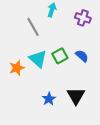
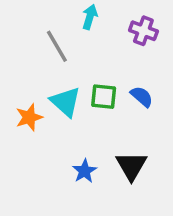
green square: (60, 56) -> (104, 97), turned 35

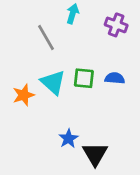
blue semicircle: (142, 97) -> (115, 78), turned -36
black triangle: (131, 166) -> (95, 154), moved

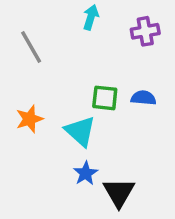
purple cross: (116, 25) -> (145, 31), turned -30
gray line: (46, 38) -> (31, 47), moved
cyan triangle: (53, 82) -> (80, 131), moved

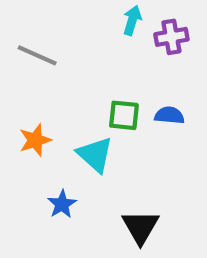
cyan arrow: (91, 17) -> (132, 20), moved
gray line: (31, 47) -> (37, 55), turned -36
blue star: (86, 173) -> (62, 204), moved

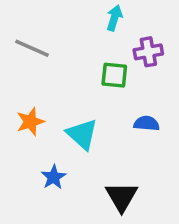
purple cross: (171, 37) -> (148, 52), moved
green square: (124, 115) -> (114, 75), moved
blue semicircle: (169, 115) -> (147, 123), moved

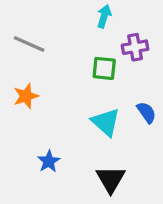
orange star: (30, 122) -> (26, 96), moved
blue semicircle: (147, 123) -> (146, 112), moved, turned 50
cyan triangle: (82, 134) -> (106, 122), moved

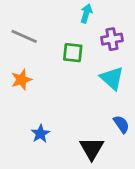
green square: (104, 68) -> (73, 53), moved
blue semicircle: (146, 112) -> (121, 124), moved
cyan triangle: (106, 122) -> (112, 78), moved

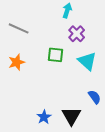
purple cross: (112, 39) -> (77, 34), moved, turned -35
green square: (73, 53) -> (56, 55), moved
blue star: (40, 134) -> (44, 117), moved

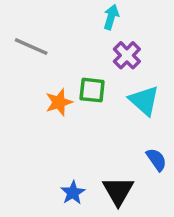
orange star: (17, 62) -> (59, 102), moved

